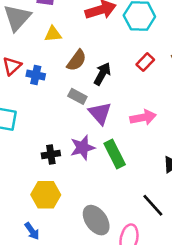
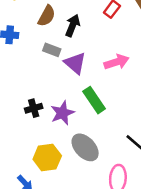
purple star: (83, 148) -> (62, 113), moved
yellow hexagon: (46, 195) -> (47, 157), moved
gray ellipse: (96, 220) -> (85, 147), moved

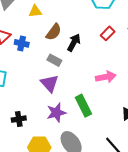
purple triangle: (75, 63) -> (50, 83), moved
black cross: (34, 108) -> (19, 119), moved

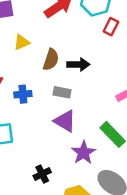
red rectangle: (108, 33) -> (111, 27), moved
blue cross: (22, 43) -> (23, 94), moved
black arrow: (74, 43) -> (78, 64), turned 78

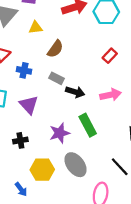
red rectangle: (111, 27) -> (110, 56), moved
black arrow: (78, 64) -> (75, 92), moved
purple triangle: (65, 121) -> (29, 105), moved

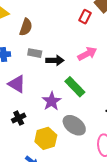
red rectangle: (110, 56) -> (85, 17), moved

